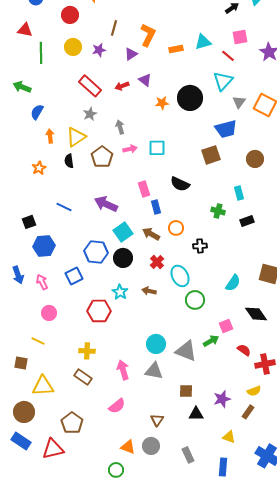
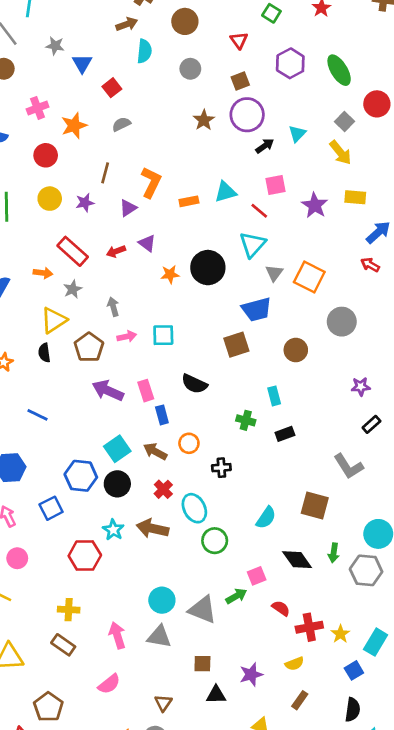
orange arrow: (50, 136) -> (43, 273), moved, turned 104
purple arrow: (106, 204) -> (108, 391), moved
brown arrow: (149, 291) -> (152, 528), size x1.6
brown rectangle: (248, 412) -> (300, 700), moved

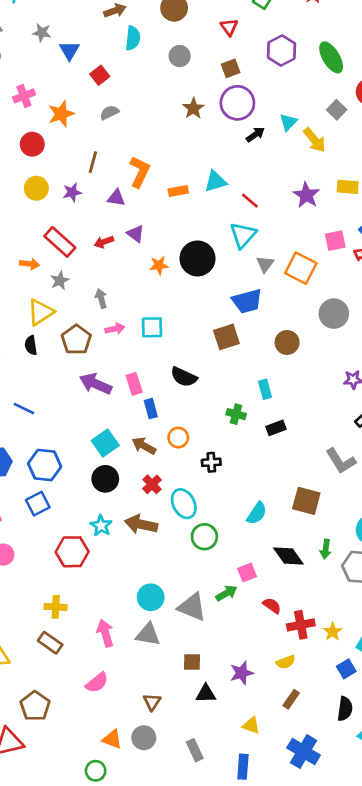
yellow arrow: (340, 153) -> (315, 140), moved
pink square: (275, 185) -> (335, 241), moved
purple triangle: (128, 208) -> (116, 198), turned 42
blue hexagon: (81, 476) -> (45, 465), moved

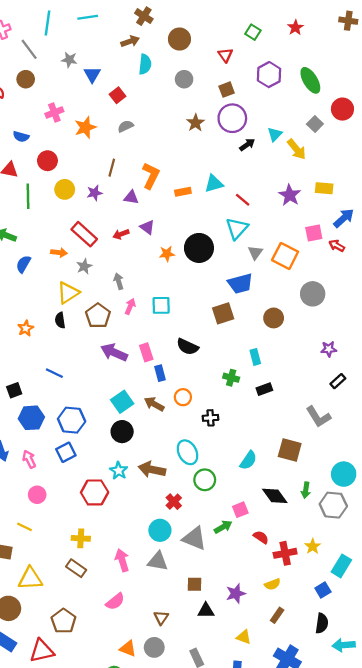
red circle: (32, 144) -> (47, 161), moved
pink arrow: (115, 329) -> (130, 306), turned -56
red cross: (152, 484) -> (174, 502), moved
yellow star: (332, 632) -> (313, 546), moved

